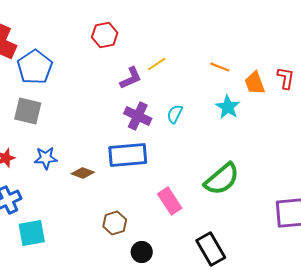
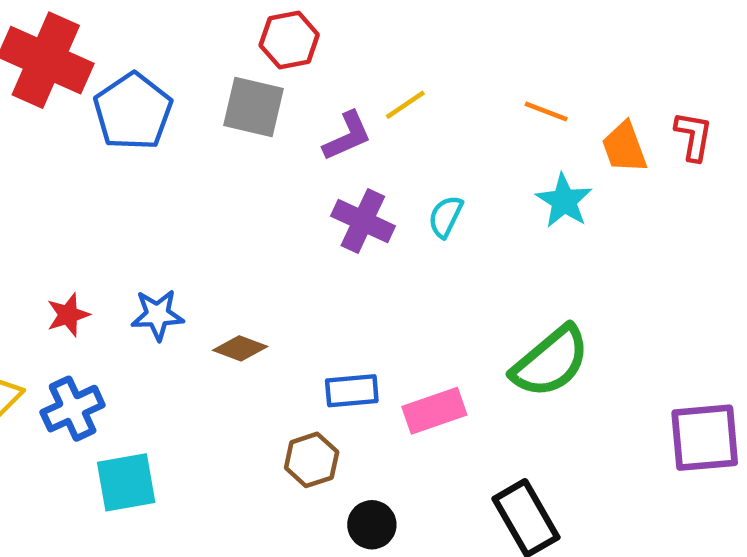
gray square: (28, 111) -> (253, 107), moved
blue rectangle: (128, 155) -> (352, 391), moved, size x0.6
pink rectangle: (170, 201) -> (434, 411), turned -76

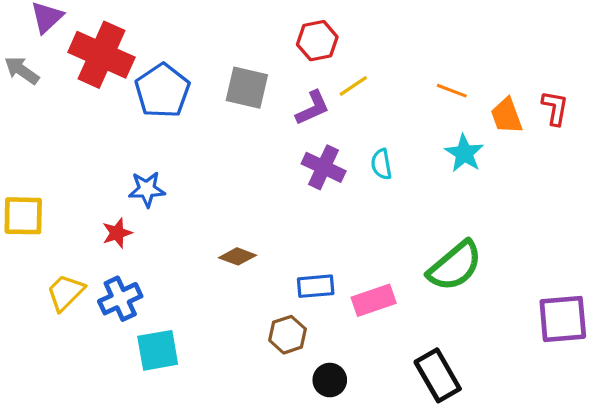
red hexagon: (289, 40) -> (317, 41), moved
cyan semicircle: (446, 216) -> (381, 164), turned -36
blue star: (157, 315) -> (147, 189), moved

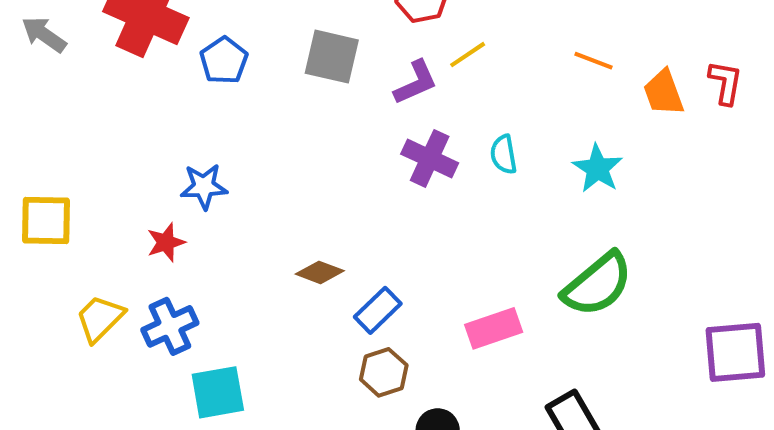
blue pentagon: (162, 91) -> (224, 61), size x0.7
cyan star: (464, 153) -> (598, 168), moved
blue rectangle: (316, 286) -> (378, 310), moved, turned -39

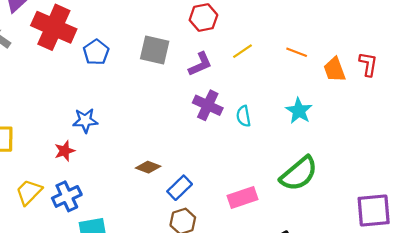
yellow line: (468, 55) -> (242, 51), moved
cyan semicircle: (504, 154) -> (244, 116), moved

